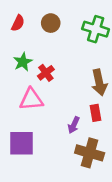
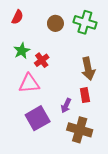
brown circle: (51, 23) -> (55, 23), moved
purple square: (22, 143) -> (38, 118), moved, turned -30

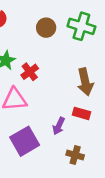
red rectangle: (85, 95) -> (81, 113), turned -64
brown cross: (80, 130) -> (75, 155), size x0.6

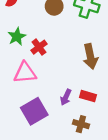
red rectangle: (81, 113) -> (88, 96), moved

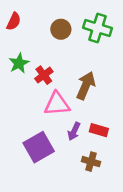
brown arrow: (90, 56) -> (86, 86), moved, turned -145
pink triangle: (25, 73) -> (57, 104), moved

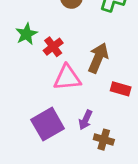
red rectangle: (99, 130) -> (121, 89), moved
purple arrow: (74, 131) -> (86, 120), moved

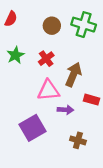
red cross: (53, 47) -> (46, 59), moved
purple arrow: (86, 120) -> (65, 110), moved, turned -112

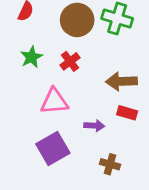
brown circle: (52, 26) -> (77, 20), size x1.5
brown arrow: (73, 75) -> (121, 81), moved, turned -115
pink triangle: (48, 90) -> (54, 101), moved

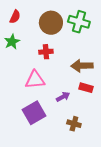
green star: (31, 57) -> (12, 42), moved
red cross: (70, 61) -> (46, 52), turned 32
purple arrow: (94, 126) -> (63, 97), turned -32

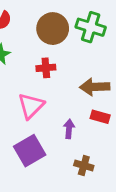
pink triangle: (35, 80) -> (31, 106), turned -40
purple arrow: (63, 97) -> (69, 129), turned -56

